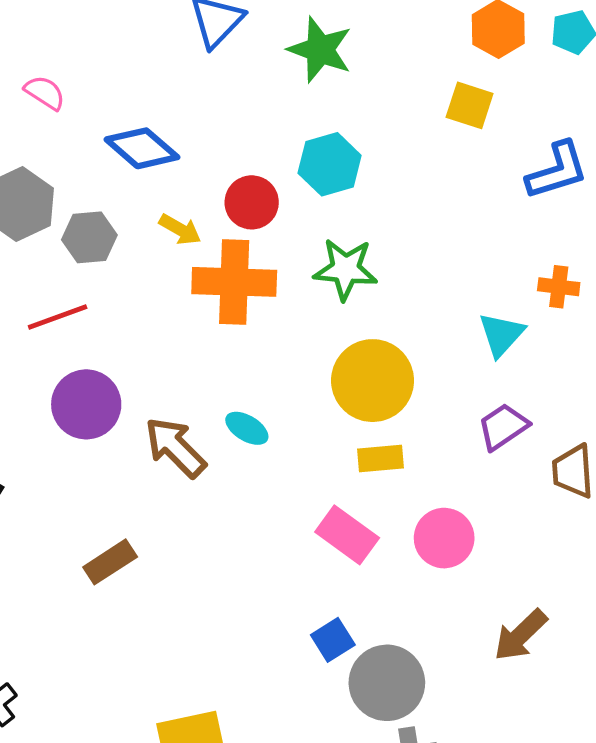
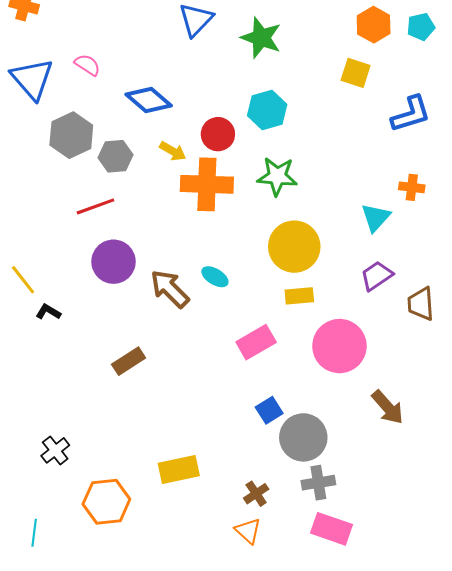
pink rectangle: (347, 535) -> (256, 342), moved, turned -66
pink circle: (444, 538) -> (339, 346), size x1.4
brown arrow: (520, 635) -> (388, 407), turned -87

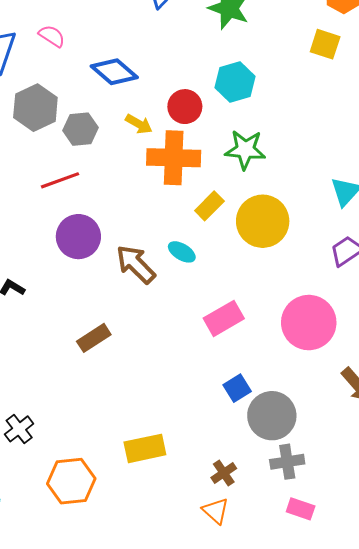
yellow rectangle: (299, 296) -> (209, 206), moved, turned -40
pink rectangle: (331, 529) -> (301, 509), size x0.7

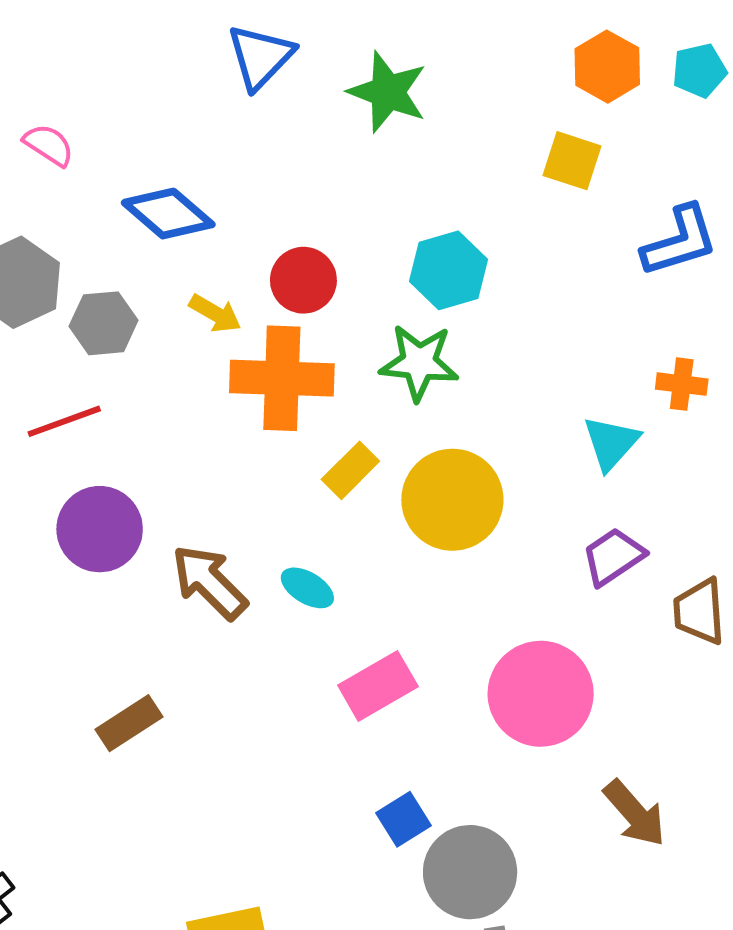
cyan hexagon: (235, 82) -> (448, 270), moved
cyan ellipse: (182, 252) -> (307, 588), moved

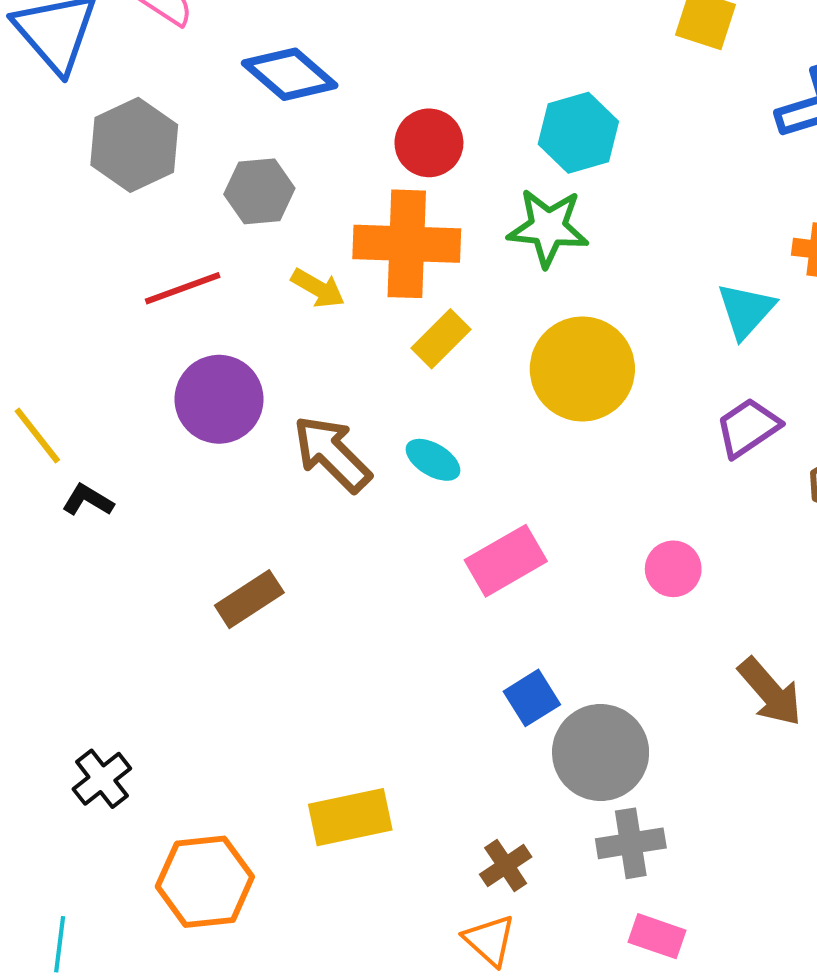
yellow arrow: (215, 314) -> (318, 288), moved
gray hexagon: (104, 323) -> (259, 191), moved
yellow rectangle: (350, 470) -> (441, 339), moved
pink circle: (541, 694) -> (673, 569), size x0.5

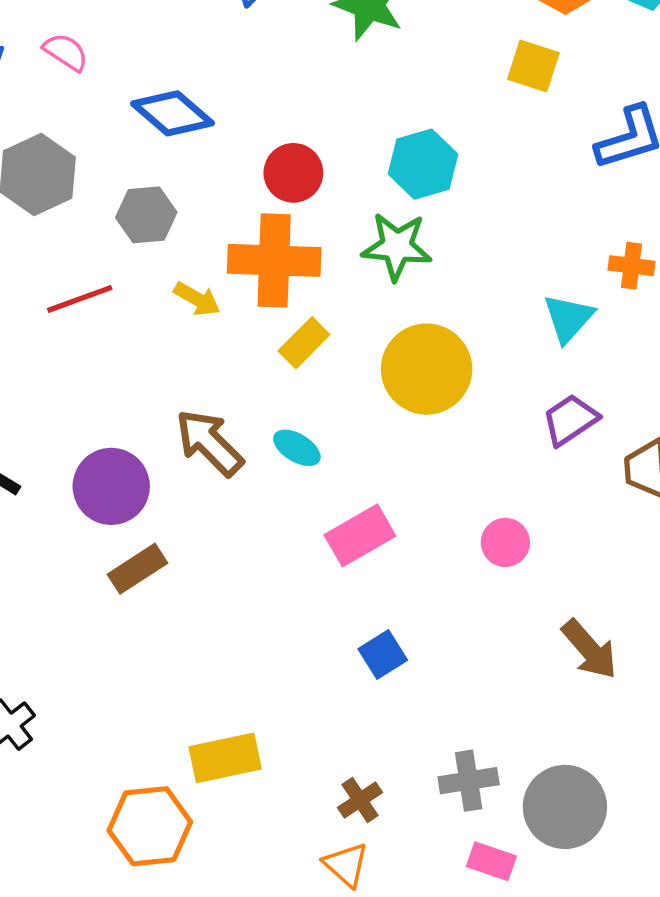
purple circle: (219, 399) -> (111, 486), moved
gray circle: (601, 752) -> (565, 807), moved
orange hexagon: (205, 882) -> (150, 826), moved

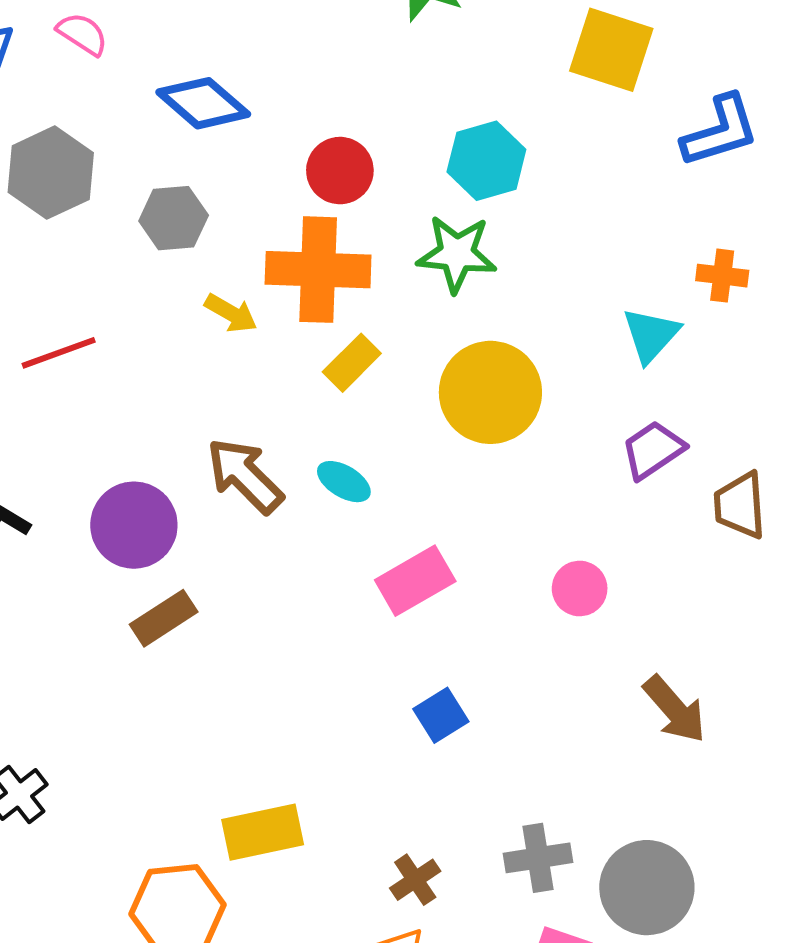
yellow square: (533, 66) -> (611, 50), size x1.4
red line: (80, 299) -> (59, 353), moved

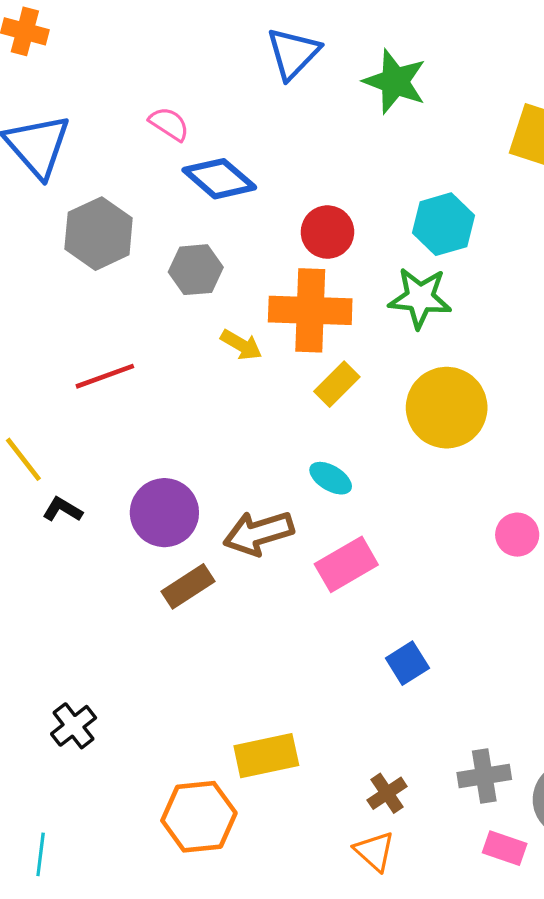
pink semicircle: (82, 34) -> (169, 124), moved
brown arrow: (245, 476) -> (259, 533), moved, turned -62
pink rectangle: (415, 581) -> (346, 564), moved
pink circle: (580, 588) -> (517, 535), moved

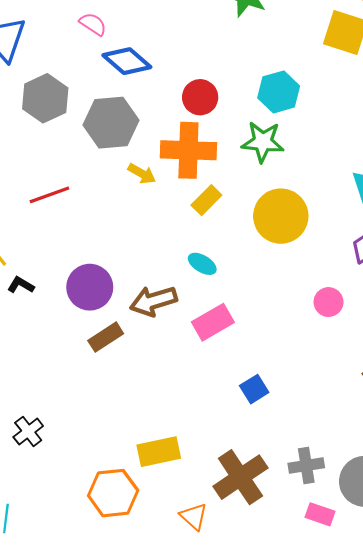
gray hexagon: (196, 270) -> (111, 123), size x1.5
brown cross: (387, 793) -> (240, 477), size x2.0
orange triangle: (375, 851) -> (194, 516), moved

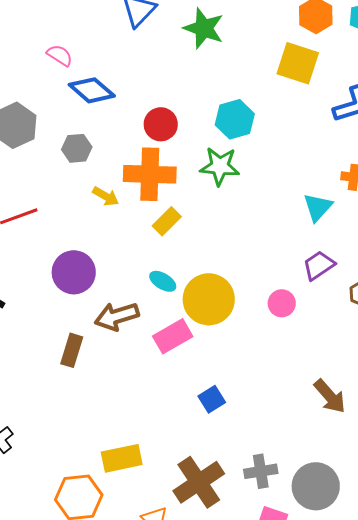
gray hexagon: (111, 123) -> (77, 148), size x0.6
yellow circle: (281, 216) -> (209, 299), moved
purple circle: (90, 287) -> (74, 272), moved
pink circle: (329, 302) -> (282, 303), moved
brown rectangle: (106, 337) -> (72, 350), turned -40

